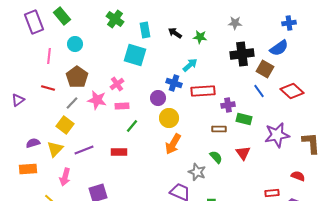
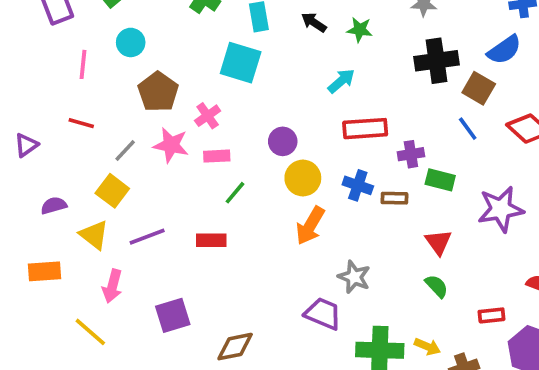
brown pentagon: (77, 77) -> (158, 92), moved
blue cross: (174, 83) -> (358, 185), moved
purple semicircle: (33, 143) -> (54, 205), moved
yellow triangle: (55, 149) -> (94, 235), turned -36
green semicircle: (216, 157) -> (437, 286), moved

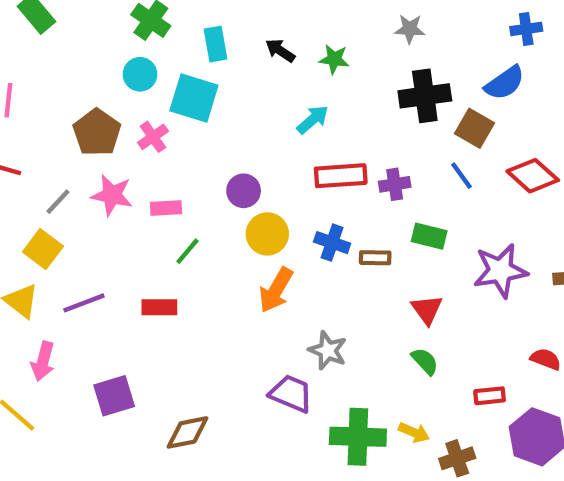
cyan circle: (131, 42) -> (140, 74), moved
pink cross: (208, 116) -> (153, 137), moved
purple cross: (411, 154) -> (395, 184), moved

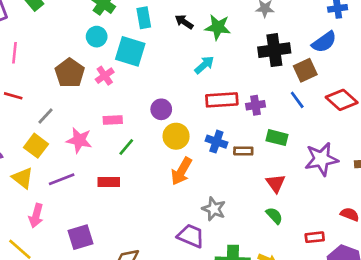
green star: (334, 59) -> (218, 27), size x1.4
brown square: (474, 128) -> (305, 70), turned 35
pink star: (112, 195) -> (79, 140), moved

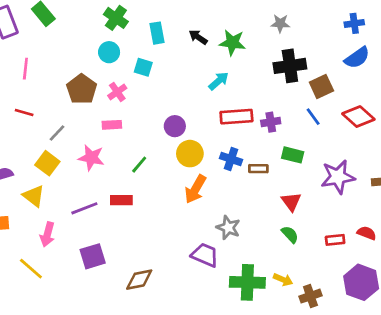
blue semicircle: (324, 42) -> (357, 58), moved
cyan square: (130, 51) -> (143, 67), size x0.6
pink rectangle: (113, 120) -> (112, 125), moved
purple line: (62, 179) -> (84, 208), moved
red rectangle: (315, 237) -> (335, 240), moved

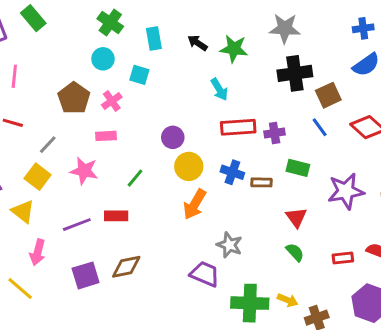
gray star: (280, 23) -> (285, 28), size x1.5
cyan arrow: (219, 81) -> (219, 89), turned 100
brown diamond: (139, 280) -> (126, 267), moved

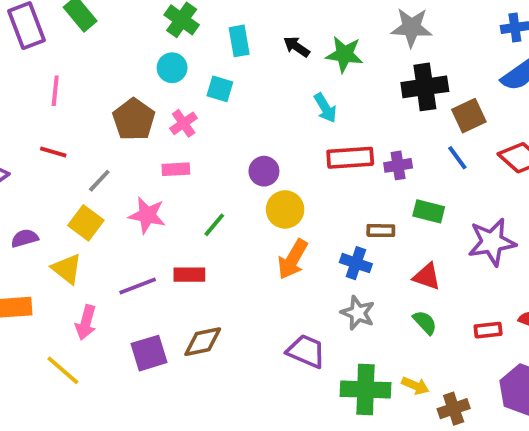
blue cross: (232, 172) -> (356, 263), moved
red triangle: (296, 217) -> (427, 276), turned -35
gray star: (229, 245) -> (358, 313), moved

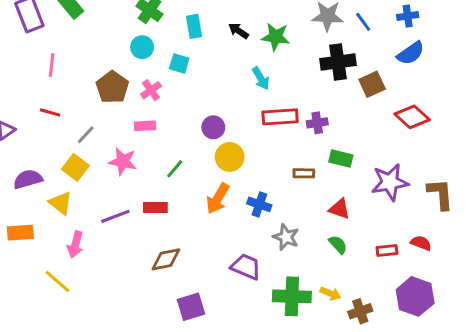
blue line: (457, 158) -> (363, 22), moved
purple semicircle: (25, 238) -> (28, 179), size x1.4
orange arrow: (293, 259) -> (218, 199), moved
blue cross: (356, 263) -> (259, 204), moved
purple square: (149, 353) -> (191, 307), moved

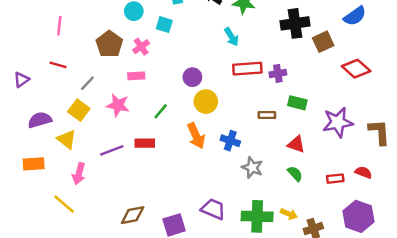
orange arrow: (218, 199) -> (196, 136), turned -55
brown diamond: (166, 259) -> (133, 215), moved
purple trapezoid: (246, 267) -> (213, 209), moved

